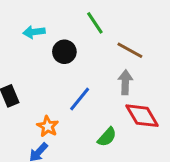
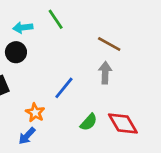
green line: (95, 23) -> (56, 19), moved
black circle: (64, 52) -> (16, 52), moved
red diamond: (142, 116) -> (123, 124), moved

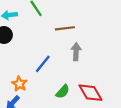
brown line: (109, 44) -> (65, 28), moved, turned -36

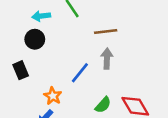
gray arrow: (76, 52) -> (107, 59), moved

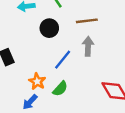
black circle: (35, 39) -> (49, 28), moved
green semicircle: (103, 105) -> (60, 89), moved

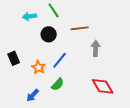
gray arrow: (88, 46) -> (96, 48), moved
orange star: (37, 81) -> (39, 67), moved

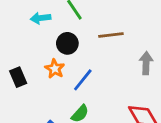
gray arrow: (96, 48) -> (146, 63), moved
orange star: (39, 67) -> (55, 69), moved

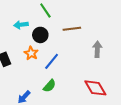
cyan arrow: (41, 18) -> (21, 25), moved

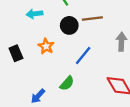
black circle: (40, 35) -> (69, 25), moved
blue line: (52, 61) -> (83, 56), moved

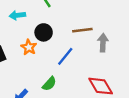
brown line: (92, 18) -> (82, 30), moved
black circle: (69, 25) -> (44, 32), moved

